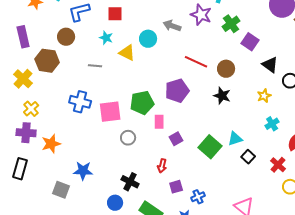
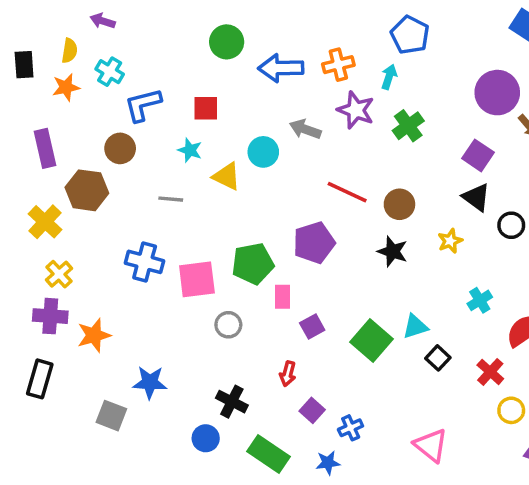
purple square: (250, 42) -> (478, 155), moved
yellow star: (264, 96) -> (450, 241), moved
purple square: (176, 187) -> (312, 410), turned -32

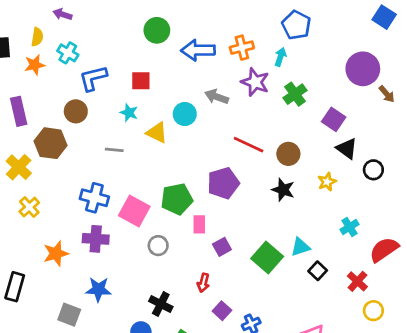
purple square: (478, 155) -> (334, 119), moved
pink square: (197, 279) -> (134, 211), turned 36
purple cross: (50, 316) -> (96, 239), moved

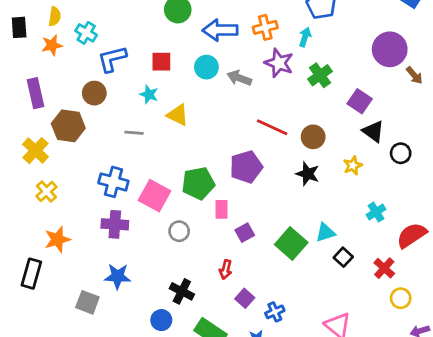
cyan circle: (185, 114) -> (206, 67), moved
orange star: (56, 254) -> (57, 239), moved

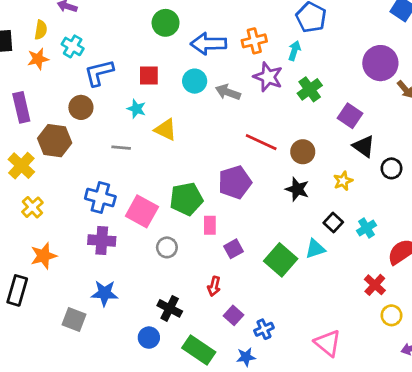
black square: (343, 257) -> (333, 222), moved

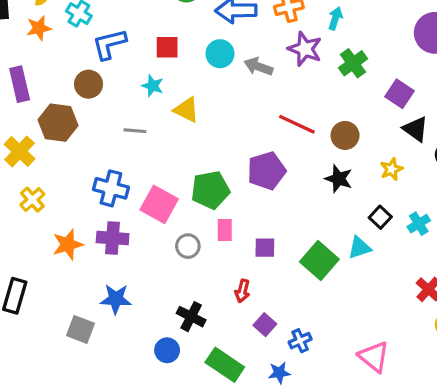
pink rectangle: (210, 225) -> (225, 230), moved
purple square: (233, 249) -> (265, 248), turned 30
orange star: (44, 256) -> (68, 244), moved

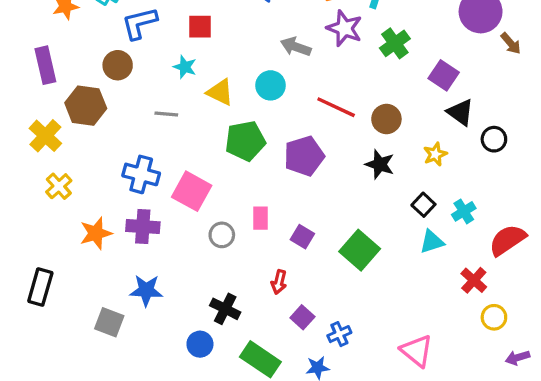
cyan circle: (220, 54) -> (271, 85), moved
green pentagon: (210, 190) -> (245, 141), moved
purple square: (265, 248) -> (302, 237), turned 30
cyan triangle: (359, 248) -> (432, 242), moved

